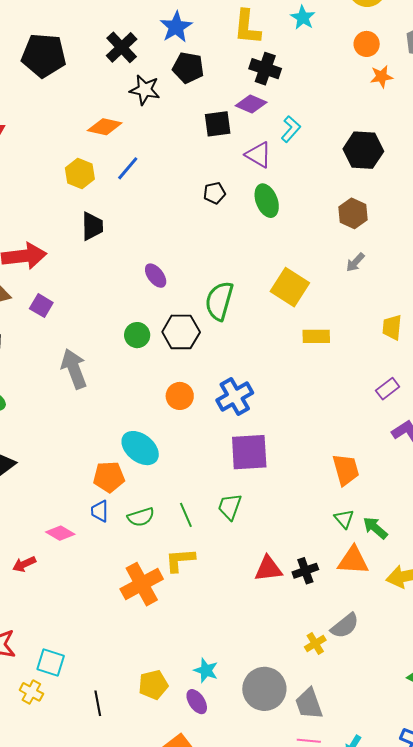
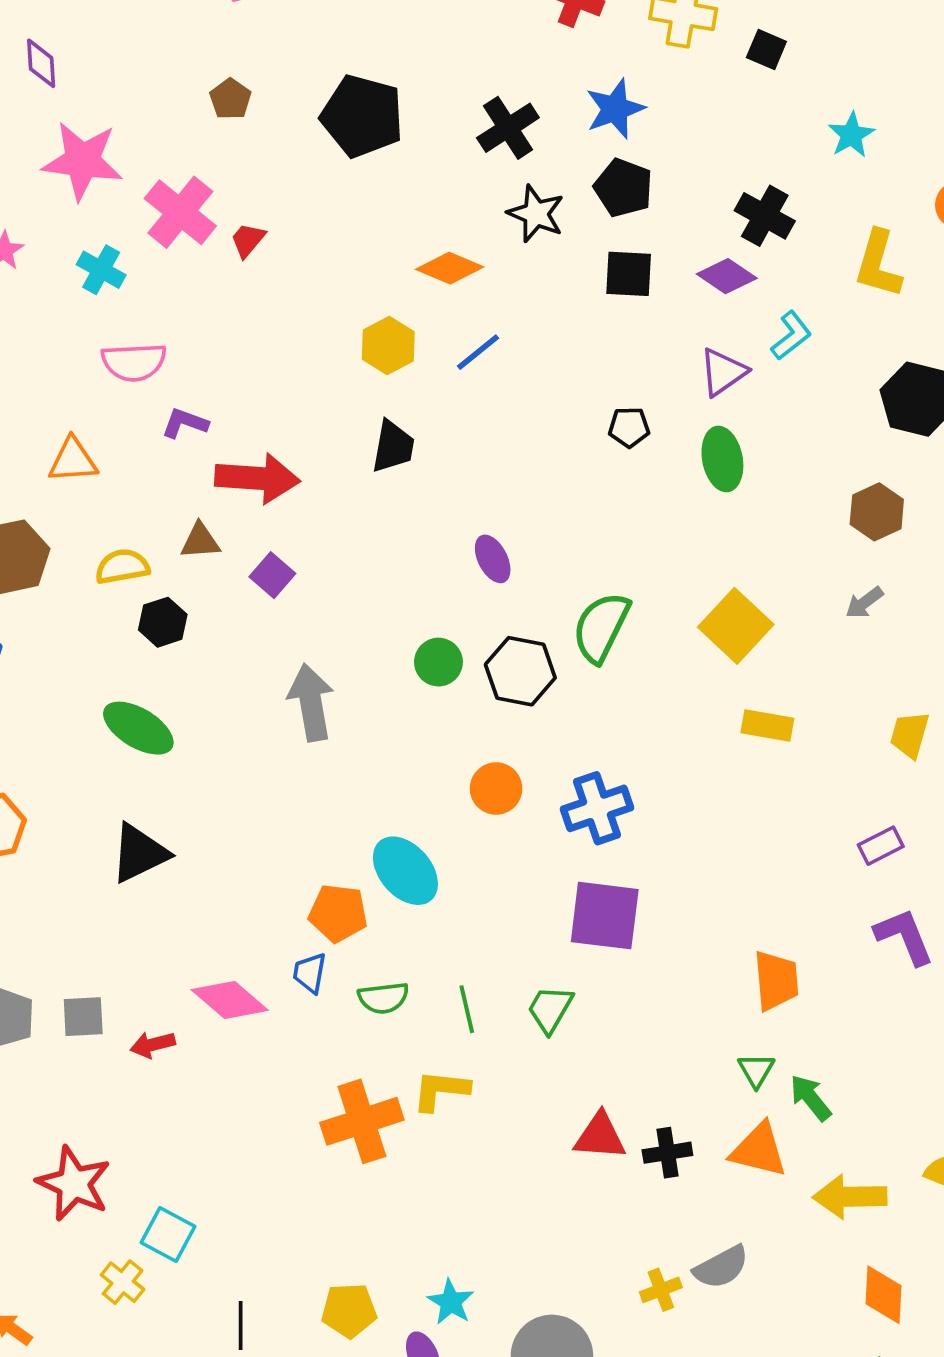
yellow L-shape: (247, 27) -> (878, 264), moved
black square: (218, 124) -> (629, 274), moved
purple triangle: (258, 155) -> (723, 372), turned 44
pink diamond: (60, 533) -> (230, 1000), size x1.4

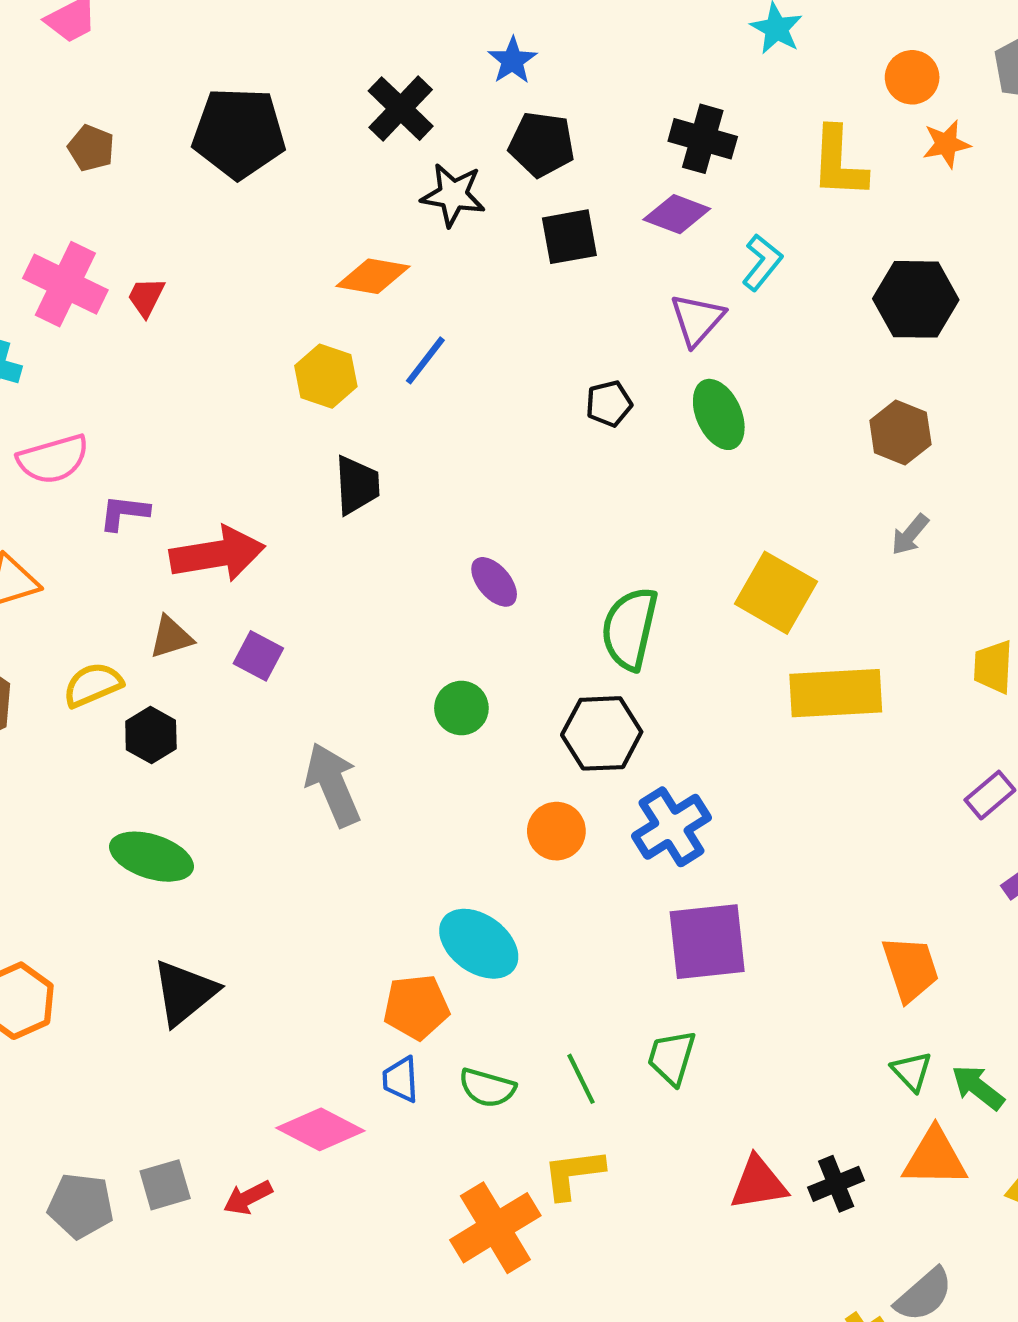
blue star: (615, 109) -> (512, 60), size x0.7
black hexagon: (520, 671) -> (602, 733), moved
yellow rectangle: (767, 725) -> (836, 693), size x1.6
green semicircle: (383, 998) -> (487, 1088), turned 36

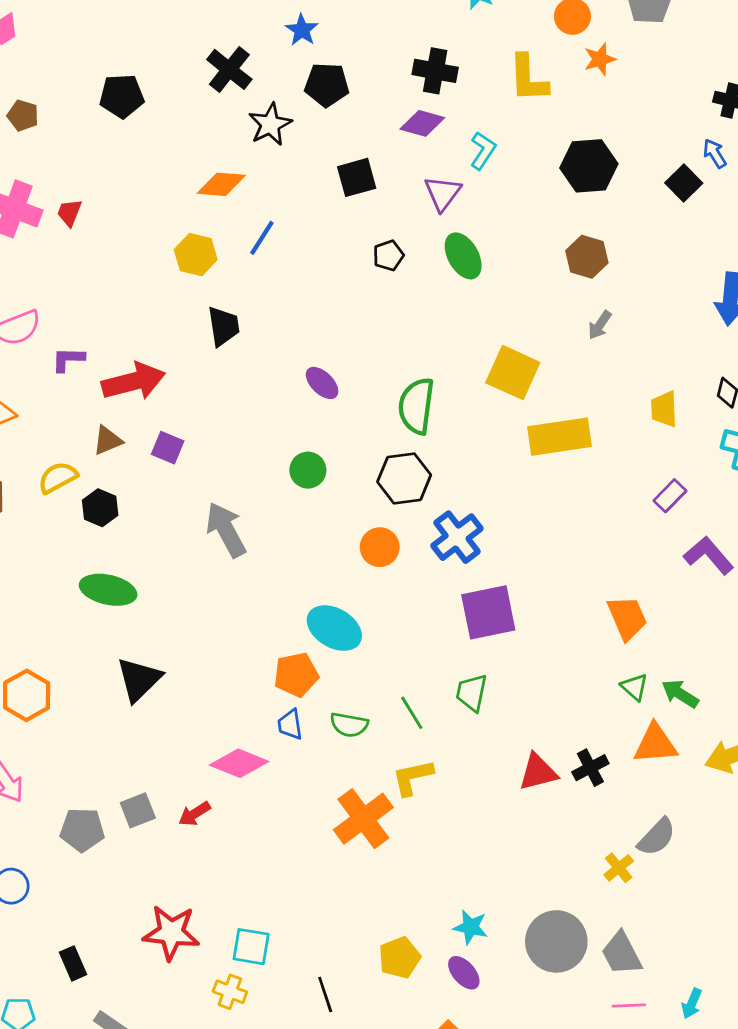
black pentagon: (239, 133) -> (122, 96), size x0.7
black star: (453, 195) -> (270, 124), turned -30
black square: (569, 237) -> (357, 177), moved

